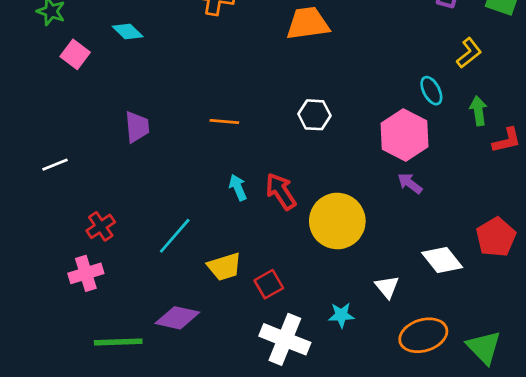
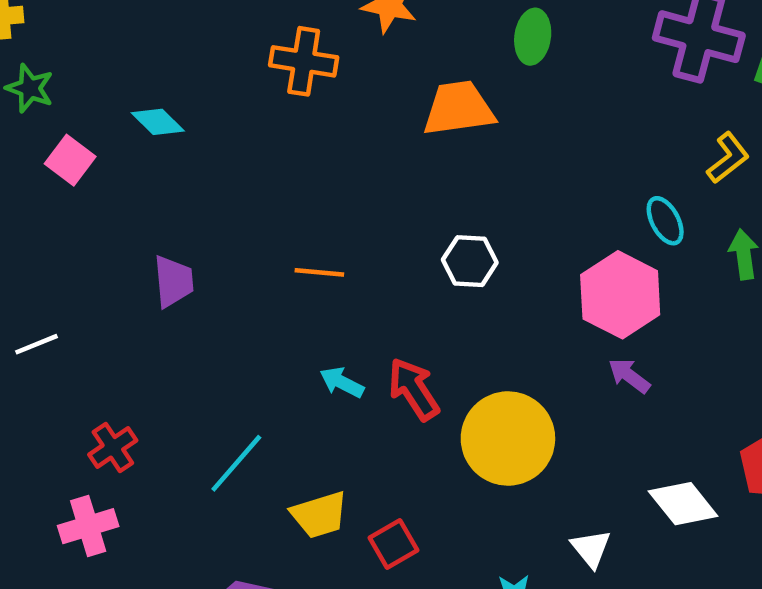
cyan arrow: (238, 187) -> (342, 382), turned -40

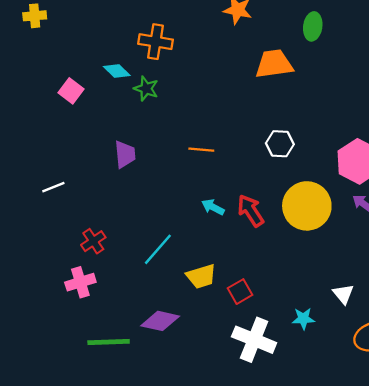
orange cross: (304, 61) -> (155, 42), moved
green star: (30, 88) -> (146, 89), moved
yellow circle: (508, 439) -> (307, 206), moved

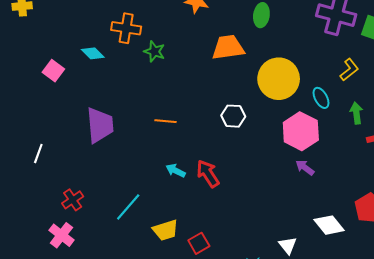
green star: (146, 89) -> (154, 51), moved
purple trapezoid: (125, 154) -> (100, 125), size x1.5
white line: (53, 187) -> (38, 153), turned -48
yellow circle: (307, 206) -> (279, 79), moved
pink cross: (80, 282) -> (62, 235), turned -35

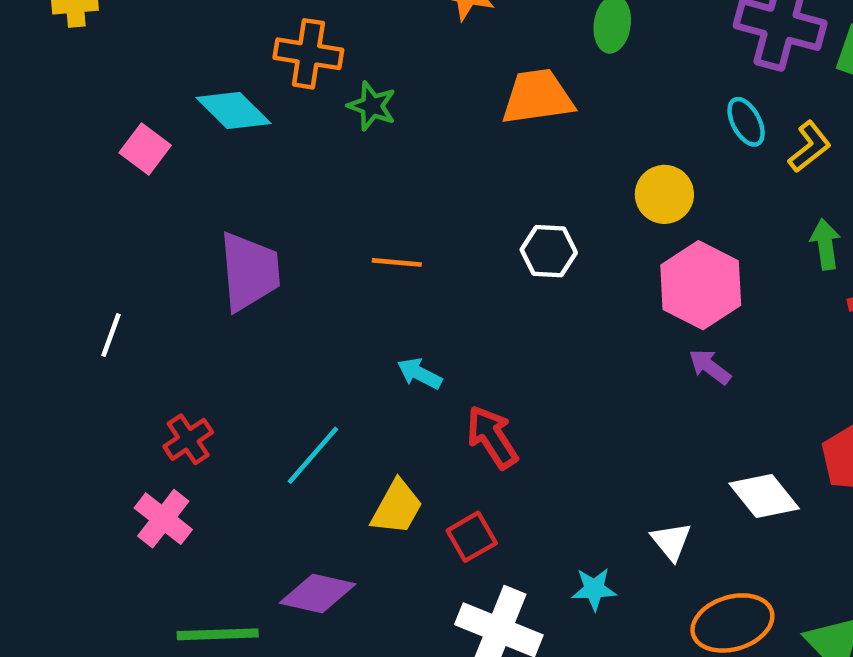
cyan diamond: (93, 53) -> (234, 110), size x1.4
yellow circle: (279, 79) -> (664, 194), moved, size x0.6
cyan ellipse: (321, 98) -> (746, 122), moved
red arrow: (208, 174) -> (492, 437), moved
yellow trapezoid: (166, 230) -> (397, 507), turned -44

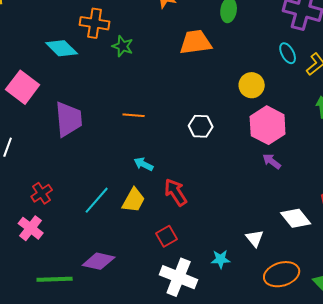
pink square: (145, 149) -> (23, 87), moved, size x1.5
white hexagon: (549, 251) -> (201, 126), moved
yellow trapezoid: (397, 507) -> (134, 200), moved

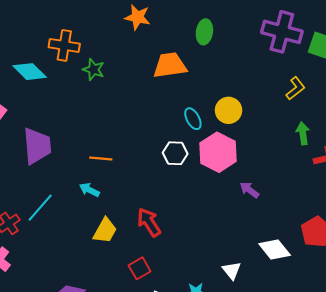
cyan ellipse: (288, 53) -> (193, 119), moved
orange line: (134, 115) -> (101, 158), moved
pink hexagon: (268, 125) -> (218, 152), moved
cyan arrow: (144, 164) -> (89, 190), moved
cyan line: (97, 200) -> (40, 208), moved

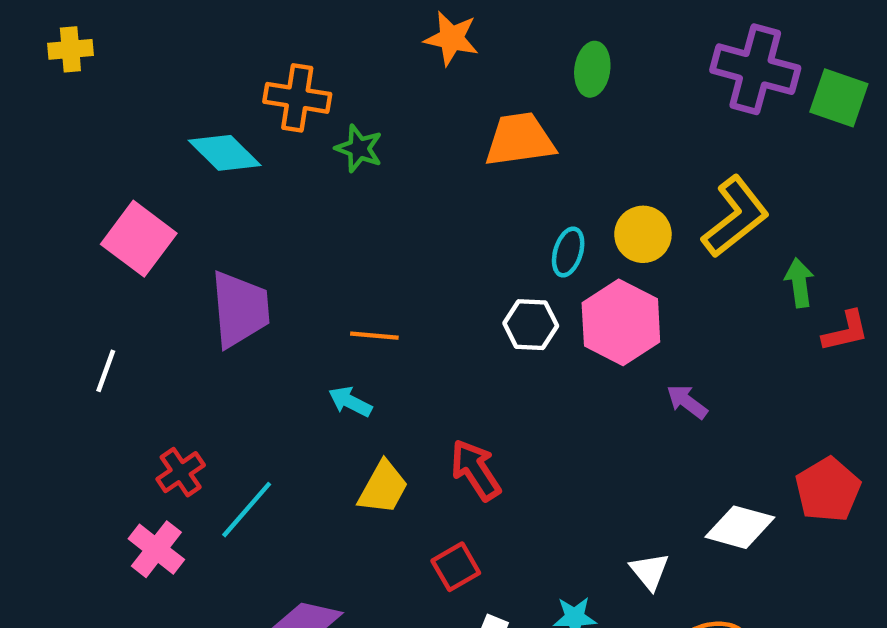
yellow L-shape: (295, 88) -> (735, 217), moved, size x1.6
cyan ellipse: (193, 119) -> (568, 252), turned 45
cyan line: (40, 208) -> (247, 510), moved
white diamond: (275, 249) -> (740, 527), turned -36

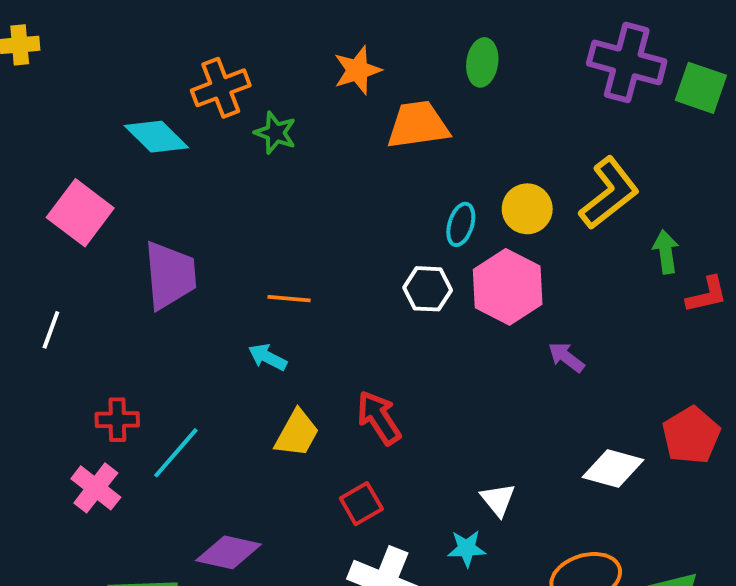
orange star: (451, 38) -> (357, 70), moved, turned -30
orange cross: (297, 98) -> (221, 88), turned -30
red cross: (181, 472) -> (117, 420), turned 33
white triangle: (650, 571) -> (498, 500), moved

